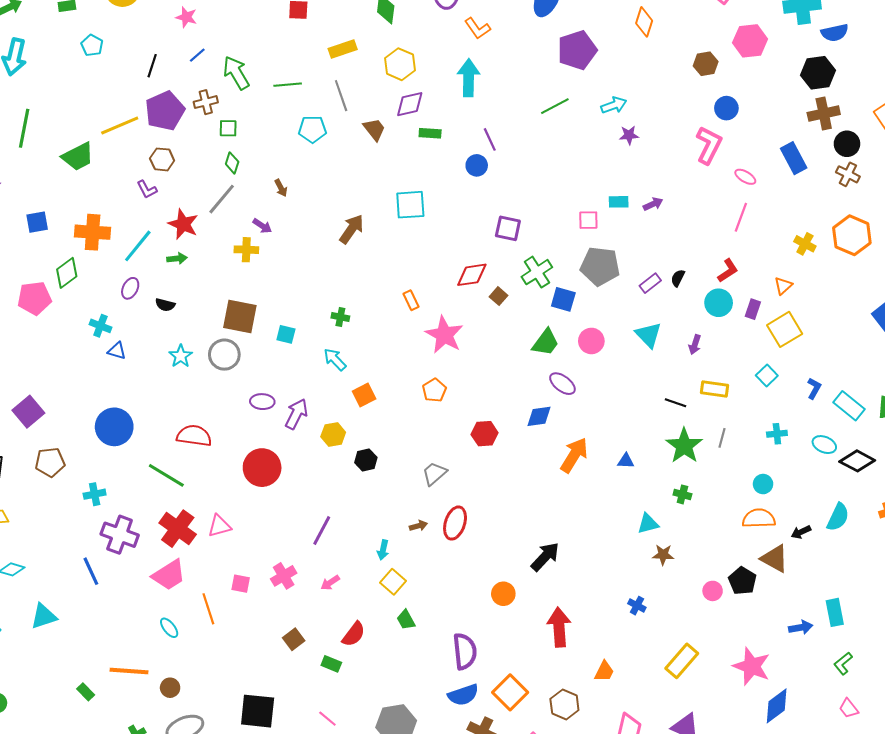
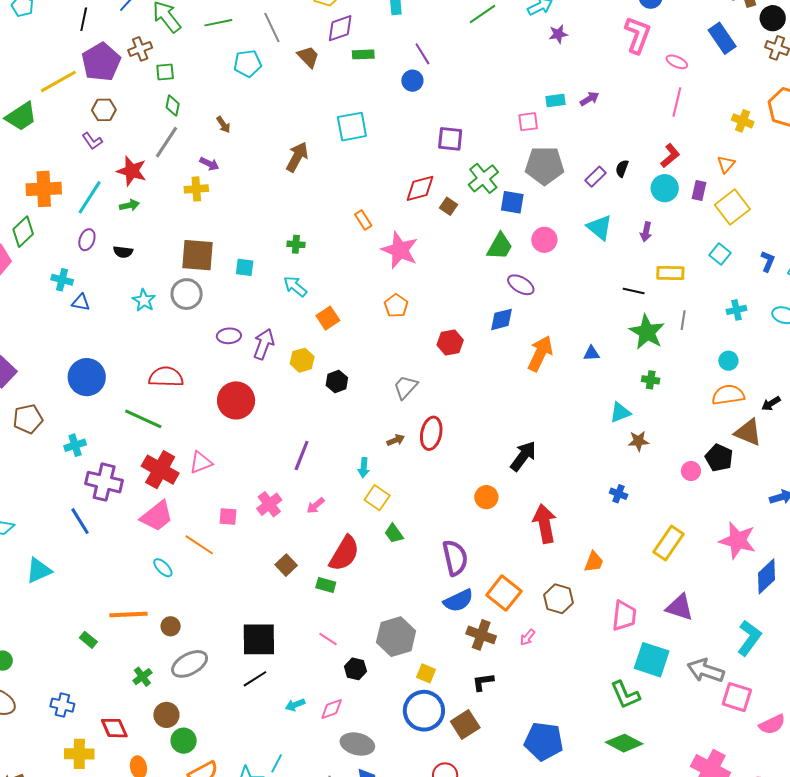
orange line: (208, 609) -> (199, 545), turned -32
red semicircle: (354, 634) -> (344, 553), size x1.4

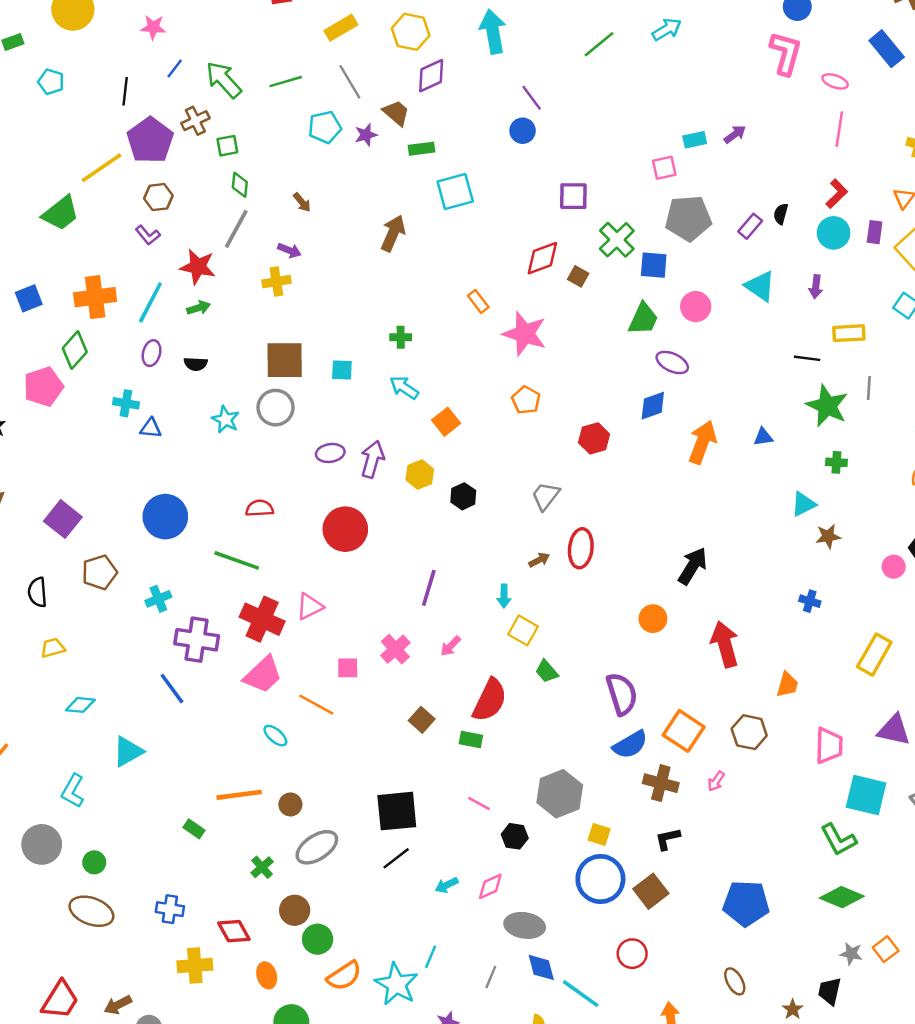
purple star: (558, 34) -> (366, 135), moved
green rectangle: (363, 54) -> (421, 149), moved
red semicircle: (166, 377) -> (260, 508), size x0.7

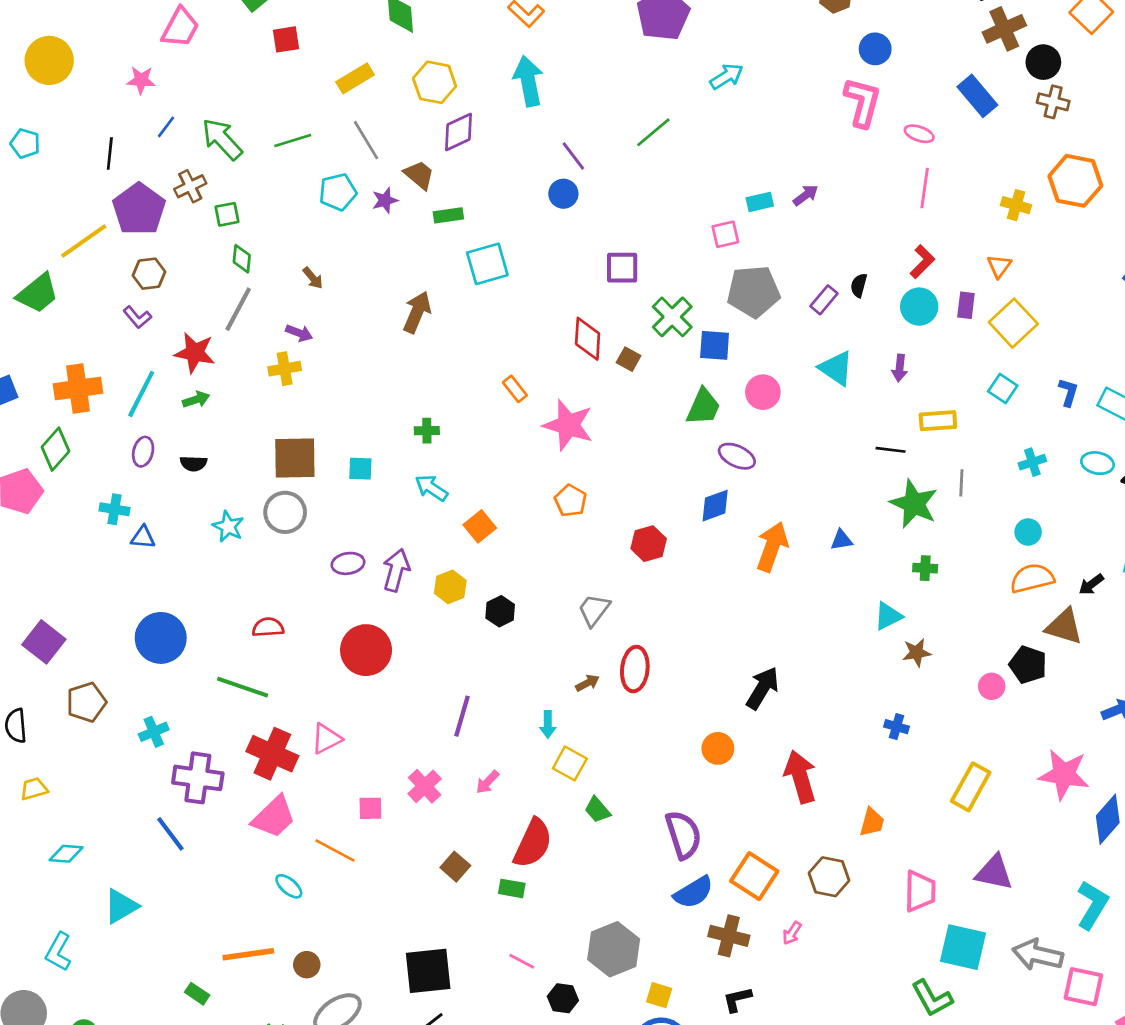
green line: (599, 44) -> (653, 132), moved
red diamond: (542, 258) -> (588, 339), turned -66

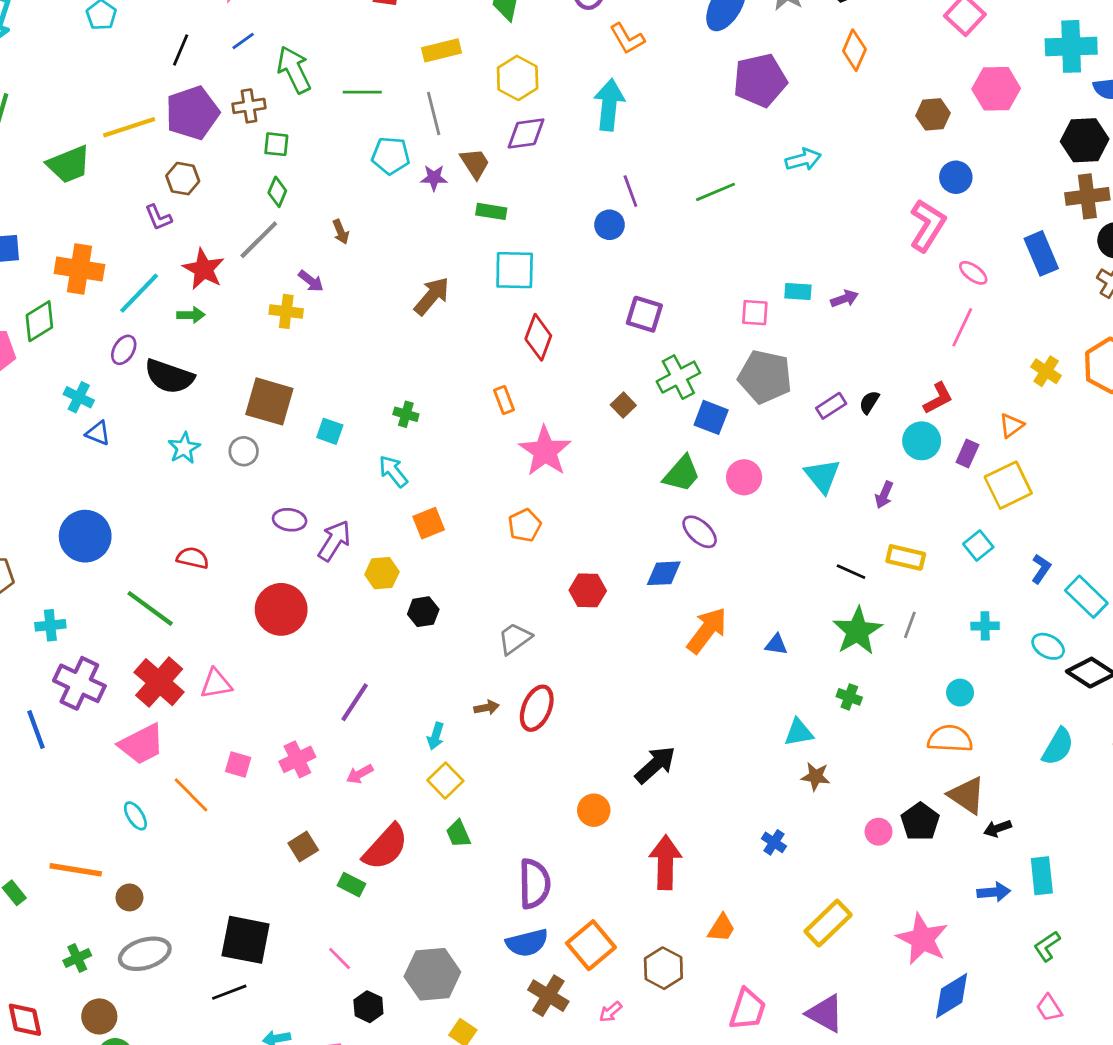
red diamond: (588, 339) -> (538, 337), moved
black semicircle: (194, 464) -> (169, 376), size x1.8
gray circle: (285, 512) -> (244, 451), size x0.7
black arrow: (1091, 584) -> (998, 828), moved

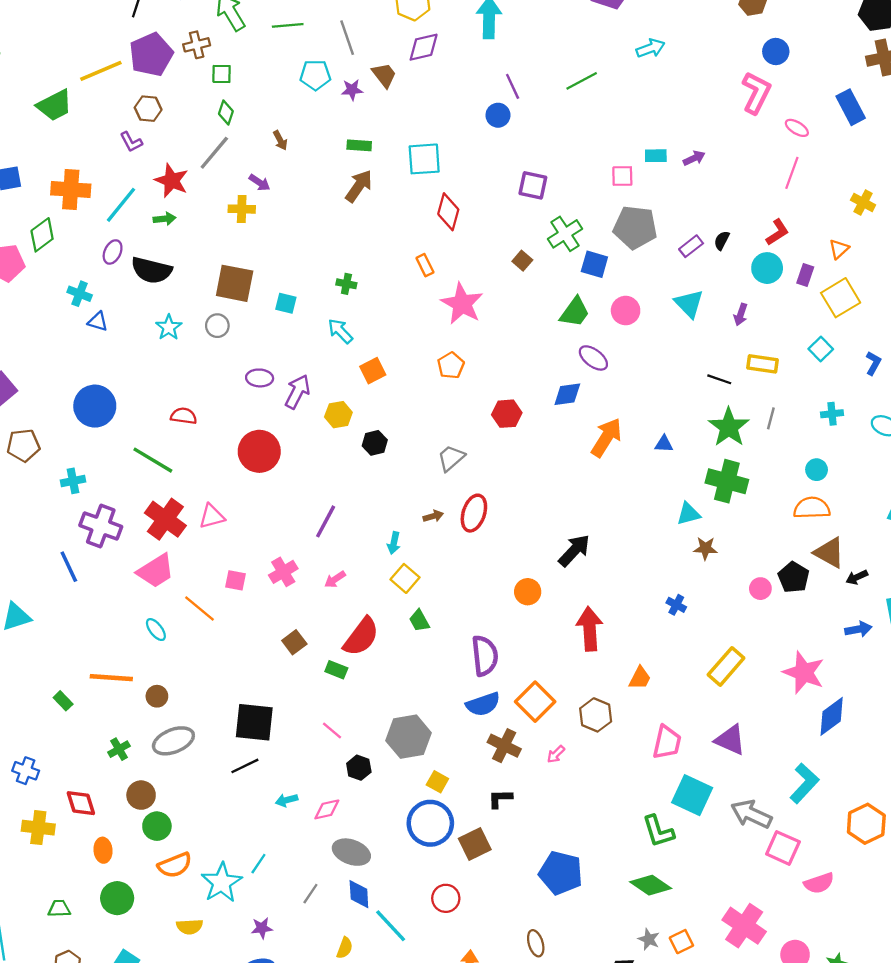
green rectangle: (491, 211) -> (359, 145), moved
green cross: (849, 697) -> (727, 481), size x2.0

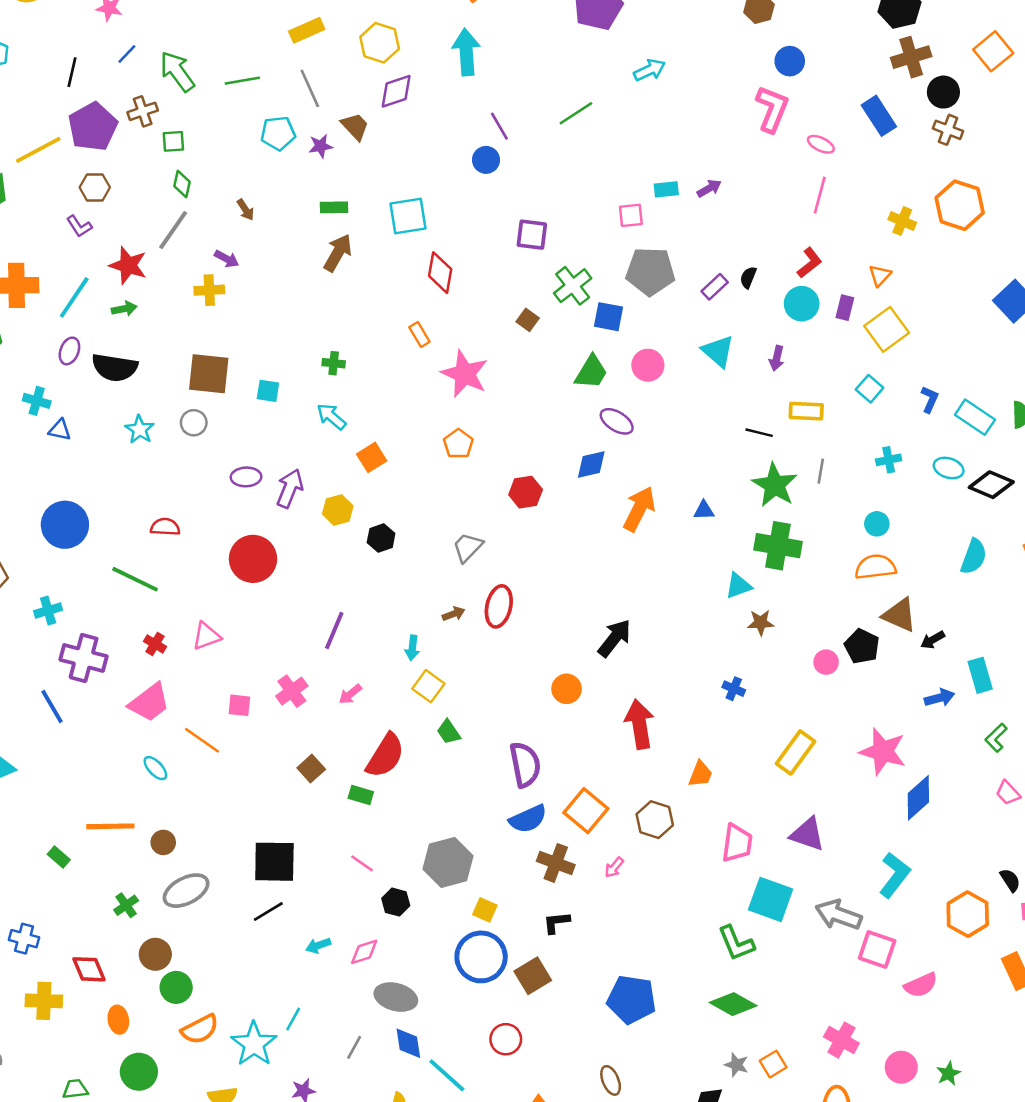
red cross: (165, 519) -> (155, 644), size x0.5
pink cross: (744, 926) -> (841, 1040), size x0.7

